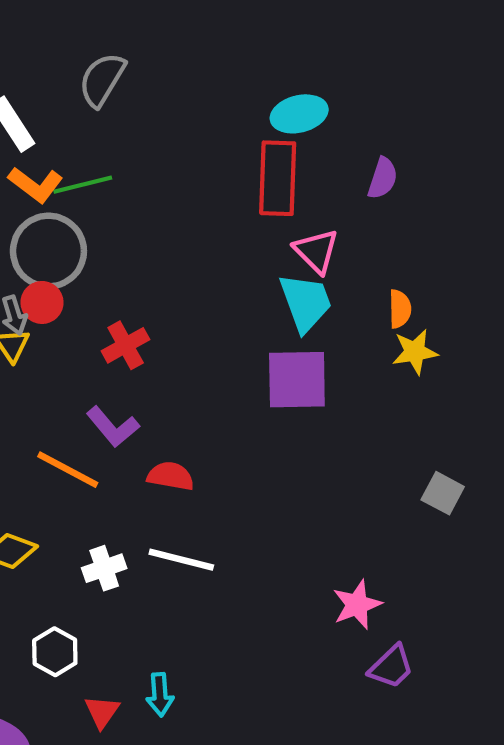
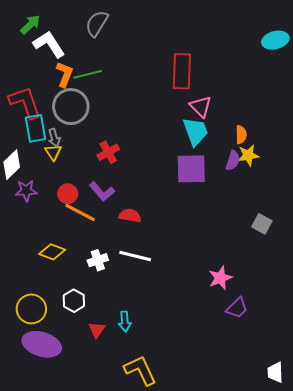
cyan ellipse: (299, 114) -> (275, 40), moved
purple semicircle: (383, 178) -> (233, 161), moved
orange L-shape: (36, 185) -> (65, 74), turned -105
red circle: (42, 302) -> (68, 194), moved

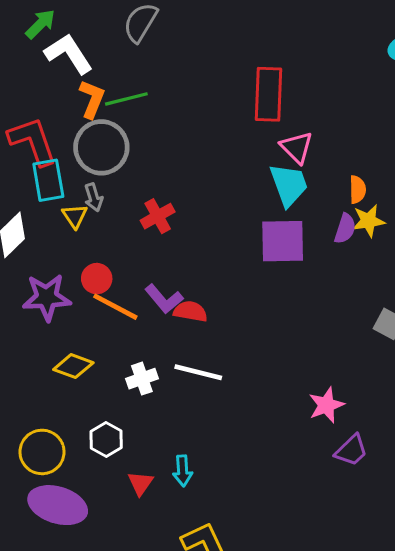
gray arrow: (54, 138) -> (94, 197), moved
purple star: (26, 191) -> (47, 297), moved, size x1.4
purple L-shape: (102, 192) -> (164, 299), moved

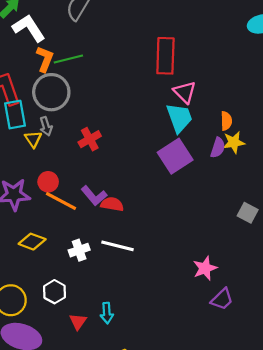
purple square: (283, 241) -> (175, 156), turned -32

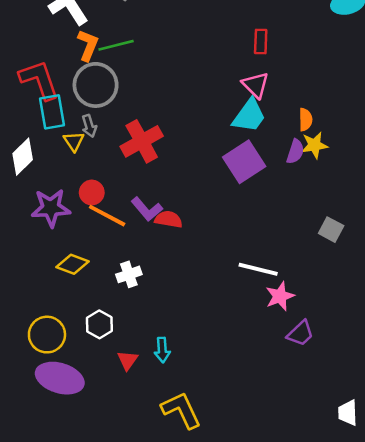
red rectangle: (165, 56) -> (261, 41), moved, size x0.6
cyan trapezoid: (179, 118) -> (249, 116), turned 56
red cross: (90, 139) -> (142, 141), size x1.5
white line: (117, 246) -> (258, 269), moved

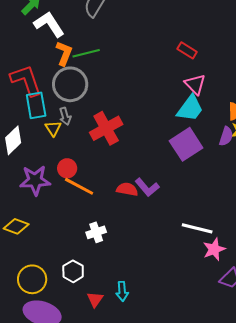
red rectangle: (261, 41) -> (187, 50), moved, turned -60
purple L-shape: (147, 209) -> (147, 187), moved
yellow diamond: (73, 264) -> (16, 226), moved

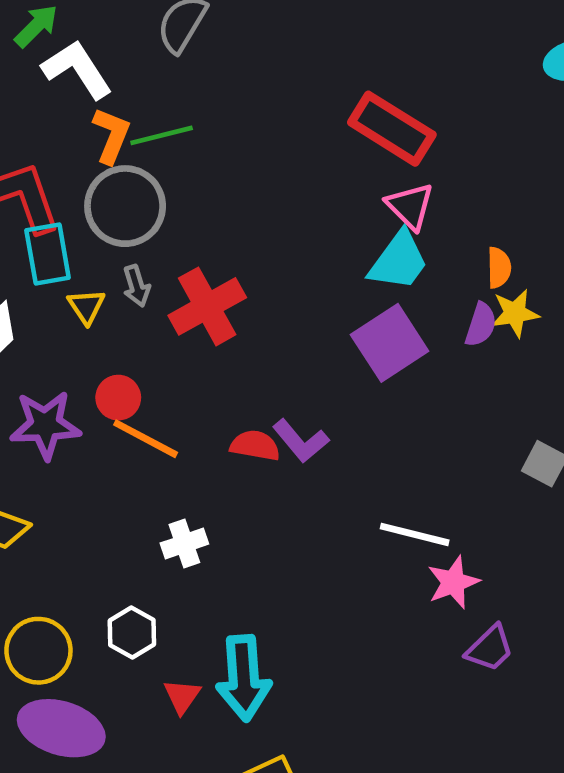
red rectangle: (187, 50) -> (392, 129), size x1.8
gray arrow: (65, 116) -> (136, 286), moved
cyan arrow: (122, 291) -> (244, 678), size x1.8

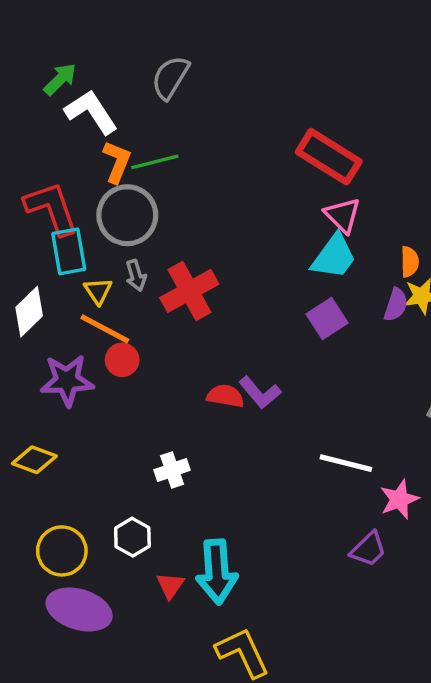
purple square: (390, 343) -> (327, 319), size x0.7
orange line: (146, 439) -> (105, 329), moved
pink star: (453, 582) -> (399, 499), moved
purple trapezoid: (490, 648) -> (368, 549), moved

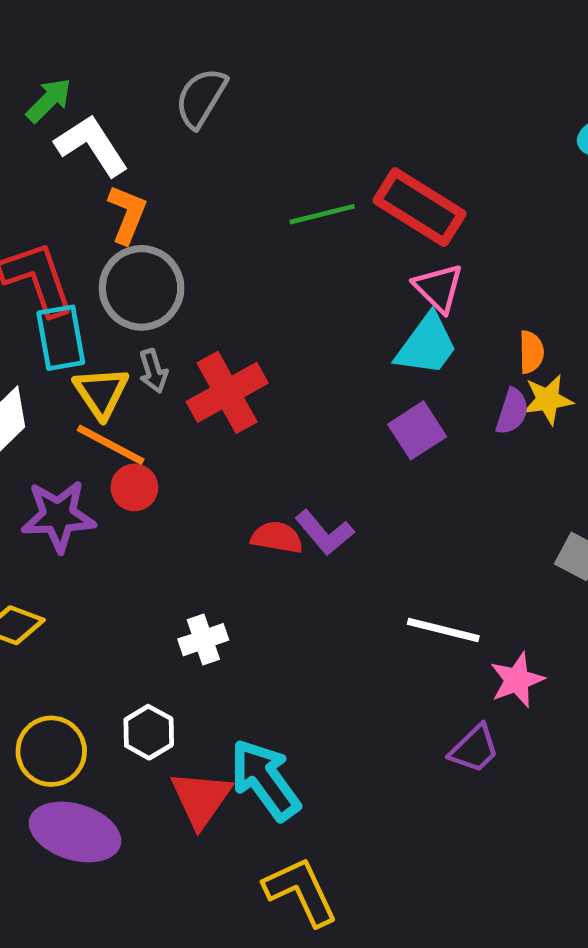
green line: (155, 162) -> (322, 214), moved
yellow triangle: (98, 291) -> (101, 392), size x1.4
cyan arrow: (217, 572) -> (265, 780), turned 148
red triangle: (170, 585) -> (201, 799), size x1.6

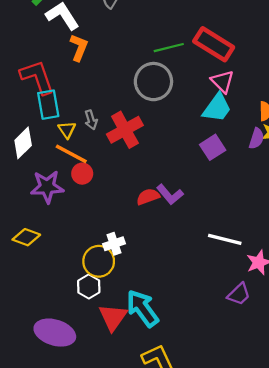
gray circle: (142, 288) -> (153, 82), moved
yellow triangle: (101, 392) -> (67, 130), size x0.7
red semicircle: (277, 537) -> (148, 197), turned -30
yellow circle: (51, 751) -> (99, 261), moved

